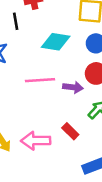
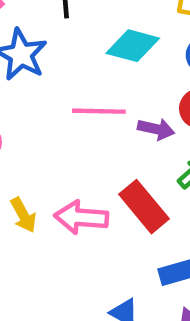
red rectangle: (70, 131) -> (144, 207), size x1.6

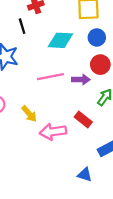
red rectangle: (144, 207) -> (83, 119), size x0.7
yellow arrow: (23, 215) -> (29, 114), moved

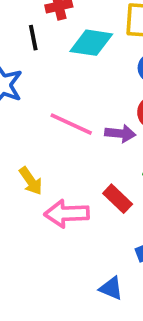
cyan diamond: (60, 40) -> (91, 43), moved
pink line: (50, 77) -> (71, 124), turned 30

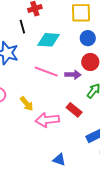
cyan diamond: (91, 43) -> (49, 40), moved
blue triangle: (111, 288) -> (59, 160), moved

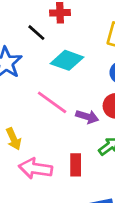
black line: (22, 27) -> (36, 33), turned -48
red rectangle: (74, 110) -> (76, 165), turned 35

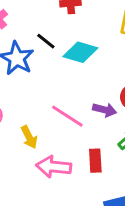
black line: (36, 33) -> (46, 41), moved
pink line: (52, 102) -> (67, 116), moved

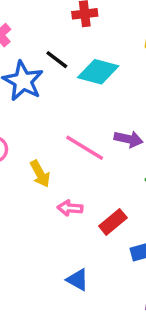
red rectangle: (95, 161) -> (113, 222), moved, turned 55
pink arrow: (54, 167) -> (70, 208), size x0.6

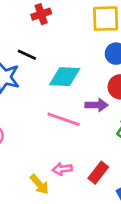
cyan diamond: (98, 72) -> (65, 77), moved
yellow arrow: (40, 174) -> (39, 184), moved

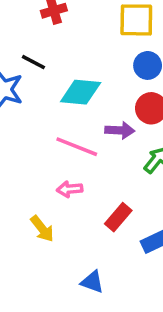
pink arrow: (62, 169) -> (70, 189), moved

